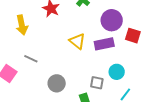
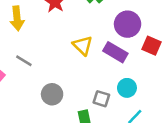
purple rectangle: (104, 44) -> (115, 52), turned 36

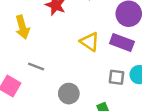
gray square: (101, 99) -> (116, 77), moved

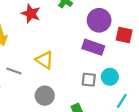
yellow triangle: (90, 42) -> (45, 60), moved

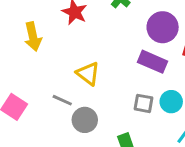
gray line: (14, 71) -> (62, 100), moved

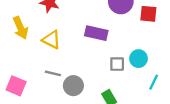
purple rectangle: (152, 62) -> (96, 33), moved
yellow triangle: (88, 74) -> (51, 40), moved

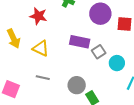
gray square: (117, 64) -> (99, 52), moved, turned -32
gray circle: (73, 86) -> (77, 85), moved

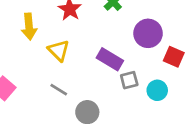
cyan circle: (117, 63) -> (157, 90), moved
gray line: (43, 78) -> (59, 90), moved

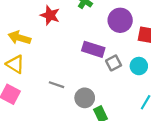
yellow arrow: (29, 27) -> (19, 38), turned 125
yellow triangle: (59, 51) -> (15, 64), moved

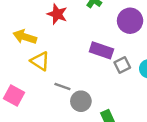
yellow triangle: (15, 64) -> (40, 61), moved
gray circle: (85, 98) -> (81, 101), moved

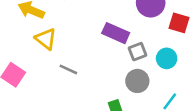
gray circle: (81, 101) -> (137, 81), moved

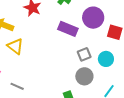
purple rectangle: (116, 33) -> (68, 29), moved
gray line: (68, 69) -> (17, 86), moved

